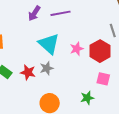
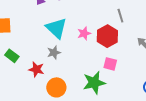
red star: (28, 72) -> (36, 69), moved
green star: (87, 98) -> (94, 83), size x1.6

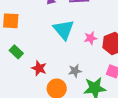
gray star: (54, 53) -> (75, 71), moved

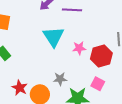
red star: (39, 68) -> (20, 88), moved

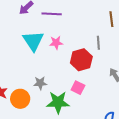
pink star: (79, 48) -> (56, 43), moved

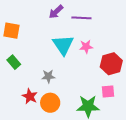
gray star: (40, 83) -> (48, 76), moved
pink square: (78, 88) -> (108, 92), turned -32

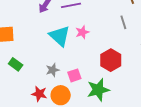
red hexagon: (111, 64) -> (111, 60), moved
pink square: (108, 92) -> (74, 75), moved

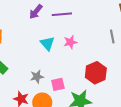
cyan triangle: (60, 36) -> (47, 43), size x0.7

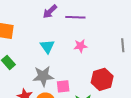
cyan triangle: (47, 43) -> (47, 46), moved
gray star: (37, 77) -> (43, 76), size x1.5

